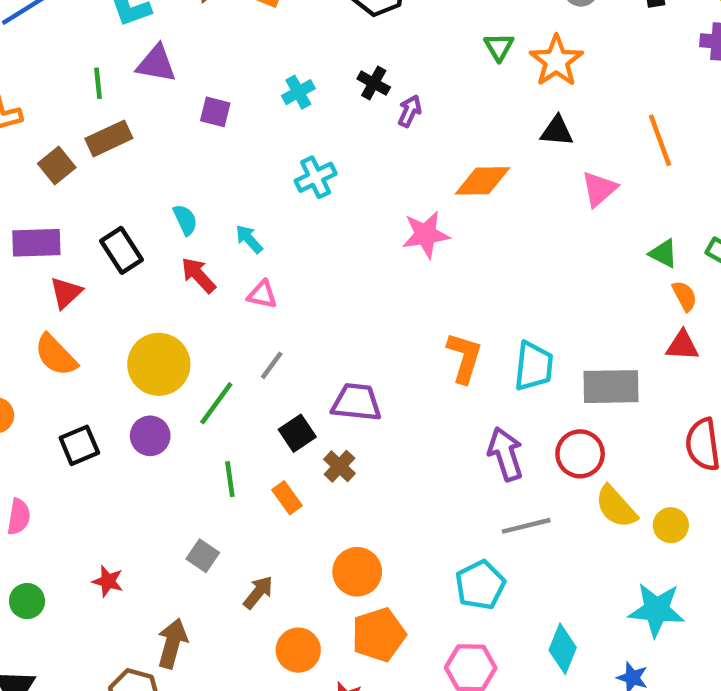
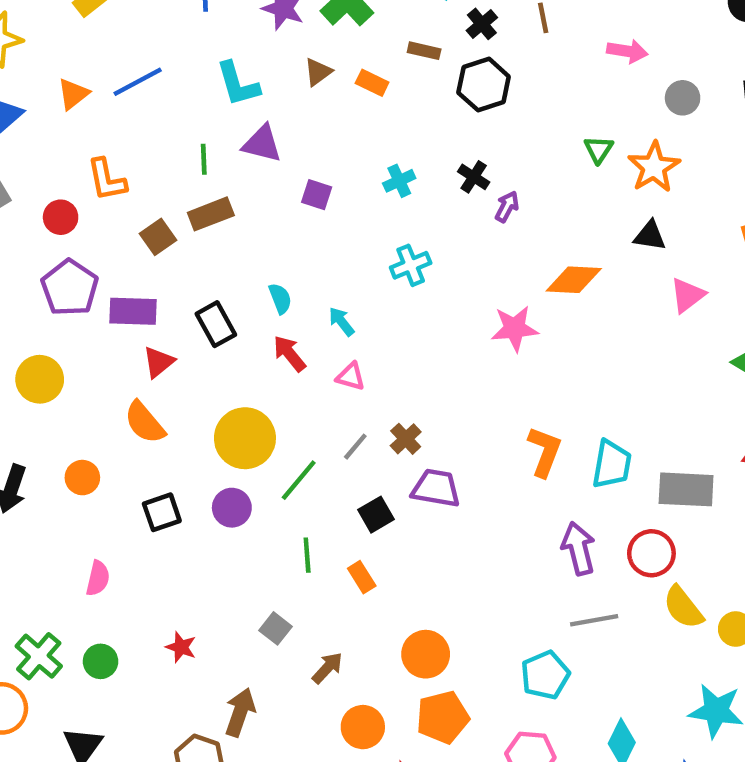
brown cross: (339, 466) -> (406, 439), moved

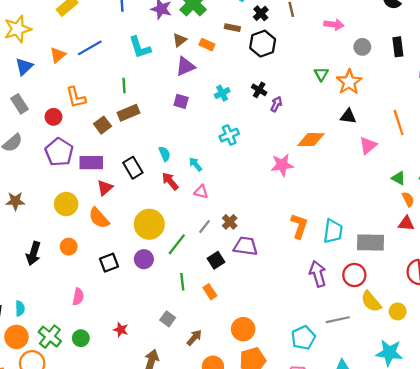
purple triangle: (262, 144) -> (185, 66), moved, turned -35
yellow circle: (40, 379) -> (66, 204), moved
gray line: (594, 620) -> (338, 320), moved

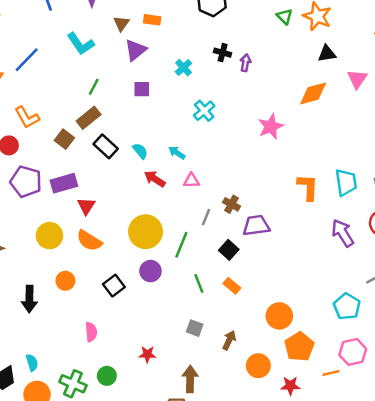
green line: (124, 85) -> (94, 87), moved, turned 48
orange diamond: (311, 140) -> (313, 93), moved
black rectangle: (133, 168) -> (106, 146), moved

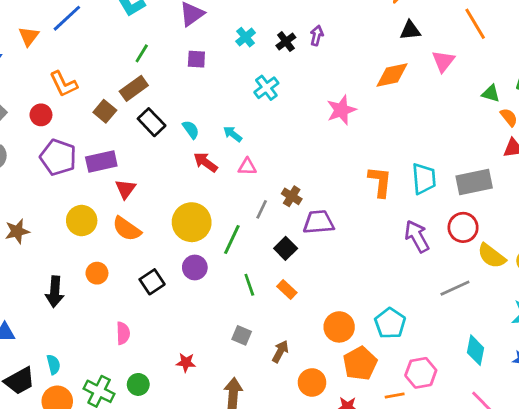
black cross: (223, 53) -> (286, 42), moved, turned 35
cyan pentagon: (347, 306) -> (390, 323), moved

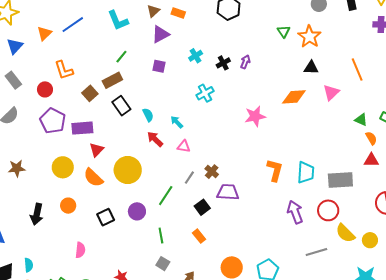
yellow circle: (192, 222) -> (128, 170), moved
green line: (249, 285) -> (161, 235), moved

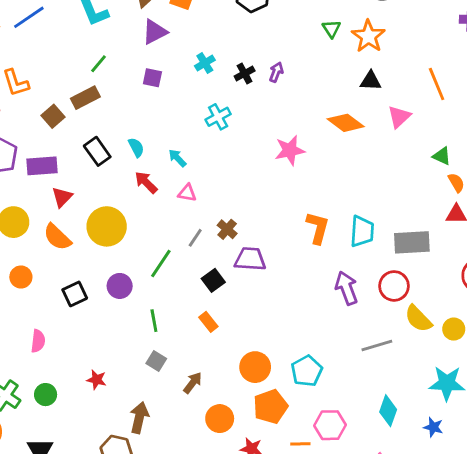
orange diamond: (294, 97) -> (346, 123), turned 40
black rectangle: (121, 106) -> (97, 151), moved

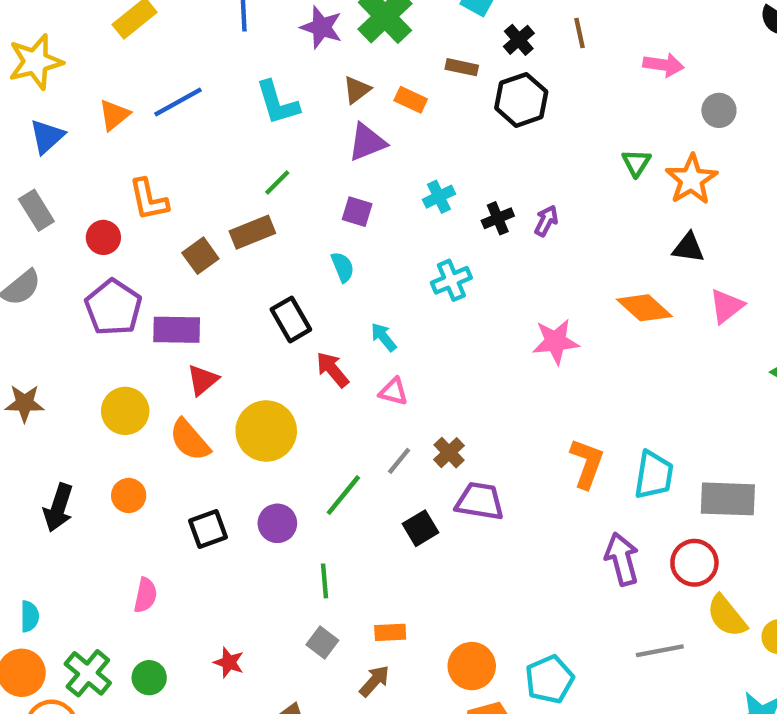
cyan semicircle: (136, 147) -> (343, 267), moved
black rectangle: (97, 151) -> (291, 319), moved
orange rectangle: (208, 322) -> (390, 632), moved, turned -60

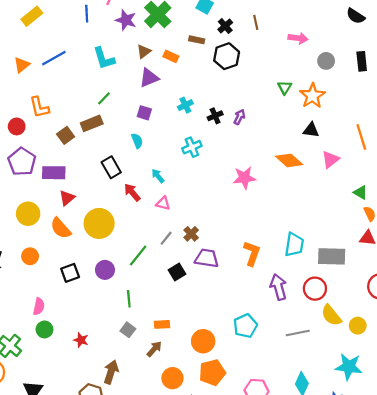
orange L-shape: (587, 463) -> (252, 253), moved
green circle: (149, 678) -> (44, 329), moved
cyan pentagon: (549, 679) -> (245, 326), moved

